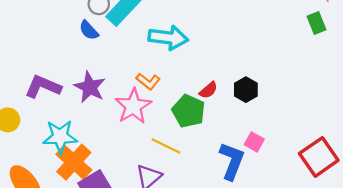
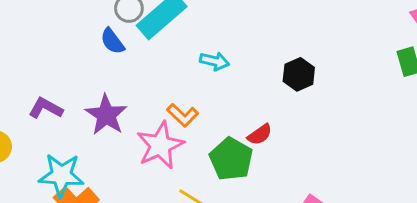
cyan arrow: (168, 38) -> (215, 61), size x0.6
purple L-shape: (43, 87) -> (46, 108), size x0.7
black hexagon: (246, 90) -> (299, 74), moved

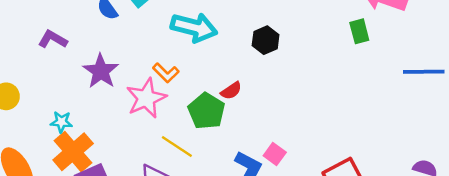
cyan arrow: (215, 61) -> (194, 27), size x1.8
purple L-shape: (46, 108) -> (53, 39), moved
cyan star: (61, 175) -> (61, 122), size x0.6

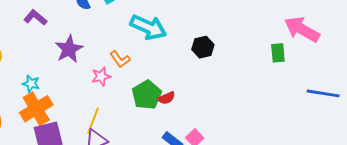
red semicircle: (231, 91) -> (166, 98), moved
pink star: (146, 98) -> (101, 76), size x0.6
yellow line: (177, 147) -> (93, 121), moved, turned 68

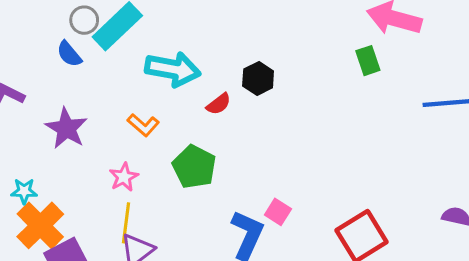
pink star: (101, 76) -> (124, 177), moved
red semicircle: (166, 98) -> (219, 104), moved

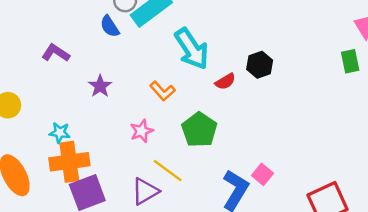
cyan arrow: (173, 69) -> (192, 49), turned 39
purple star: (66, 128) -> (100, 86), size x0.7
yellow line: (126, 223) -> (168, 171), moved, turned -68
orange cross: (40, 225) -> (69, 162), turned 30

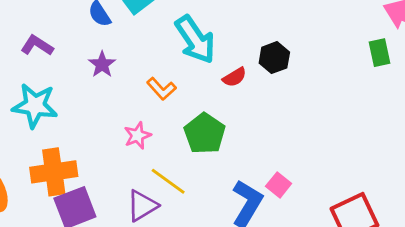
purple star: (100, 86) -> (102, 64), moved
cyan star: (60, 133) -> (35, 106), moved, size x1.8

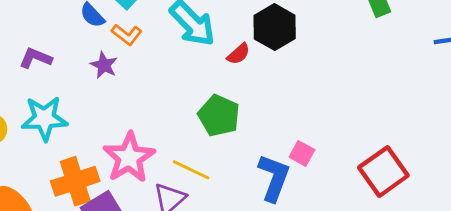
black hexagon: (274, 58) -> (275, 27), size x1.4
orange L-shape: (161, 89) -> (127, 35), moved
pink star: (137, 136) -> (129, 157), moved, size x1.8

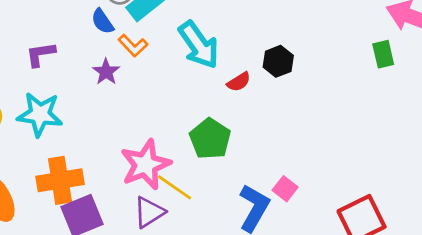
black hexagon: (275, 27) -> (278, 61), size x0.7
purple L-shape: (36, 58) -> (41, 54), turned -40
pink star: (129, 157) -> (145, 165), moved

